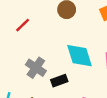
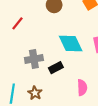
gray cross: (36, 68) -> (34, 59), turned -36

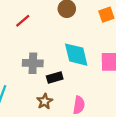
brown star: (35, 93) -> (45, 101), moved

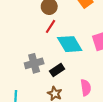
red line: (23, 21) -> (51, 26), moved

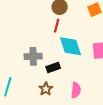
red line: (51, 26) -> (57, 26), turned -32

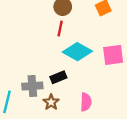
cyan diamond: (70, 46) -> (77, 52), turned -40
gray cross: (33, 56) -> (32, 86), moved

